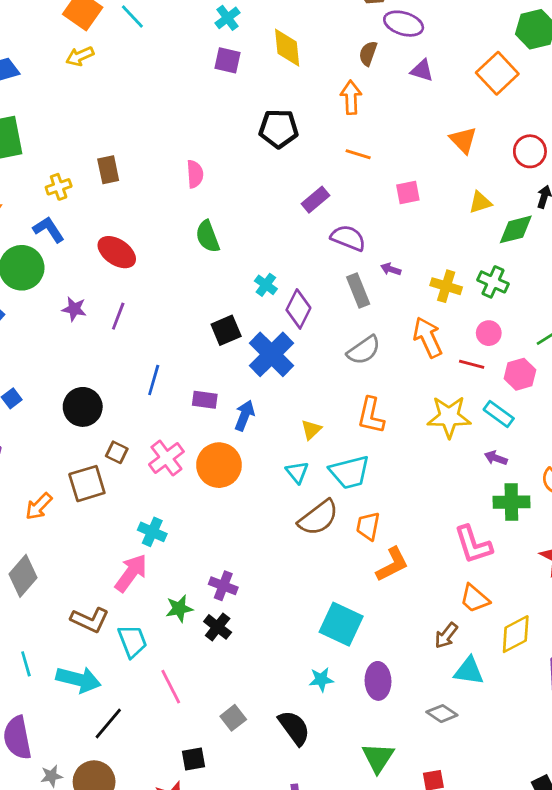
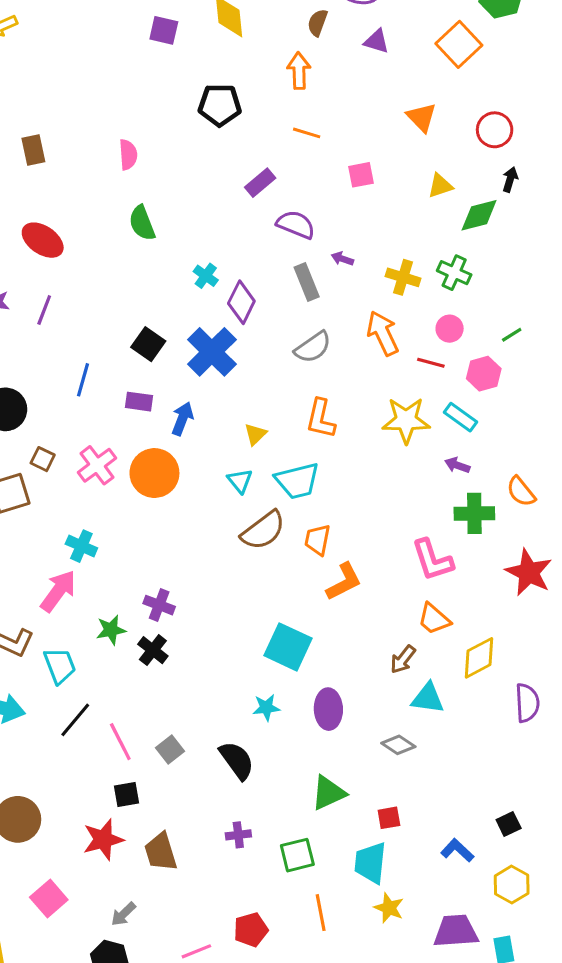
black square: (226, 330) -> (148, 344), moved, turned -32
pink line: (171, 687) -> (120, 742), moved
black line: (108, 724) -> (75, 720), moved
green triangle: (378, 758) -> (328, 793), turned 32

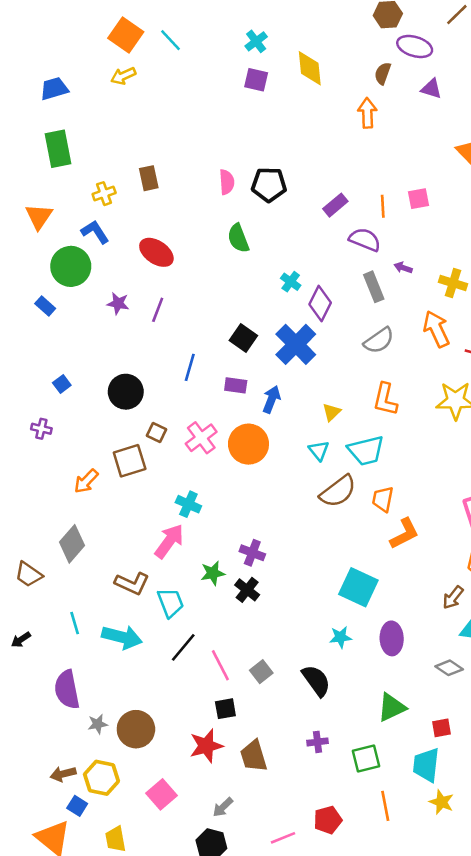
black pentagon: (220, 105) -> (269, 185), moved
orange line: (307, 133) -> (383, 206), moved, turned 70

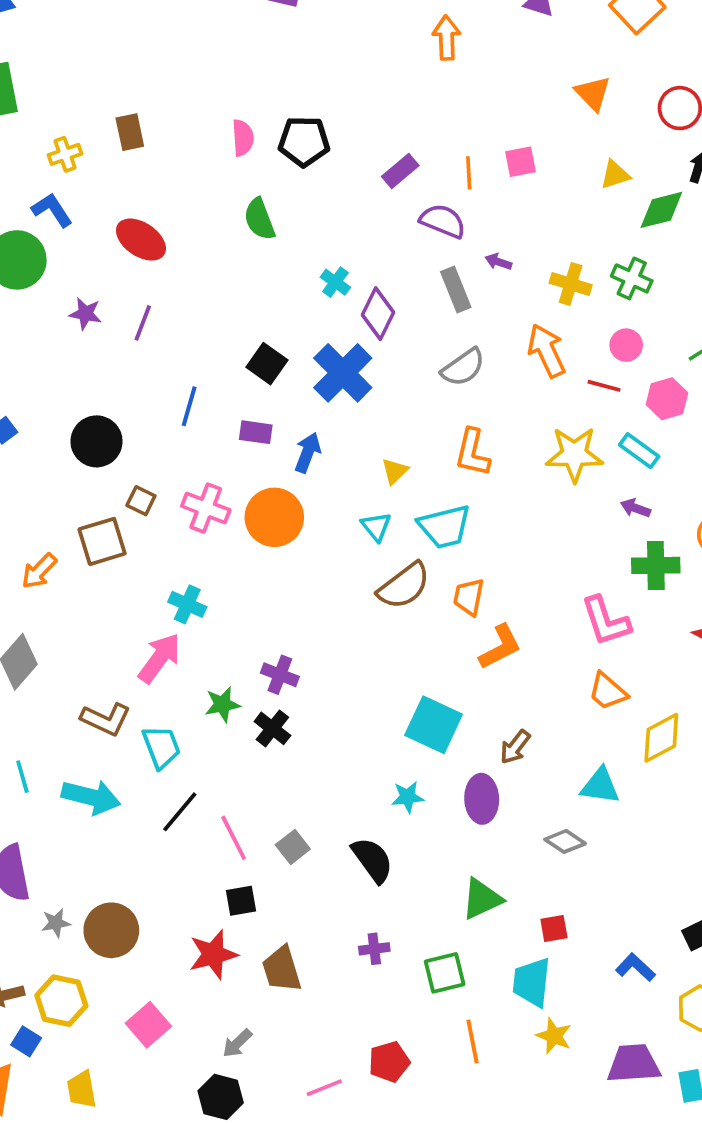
pink cross: (201, 438) -> (206, 508), turned -32
brown arrow: (453, 597) -> (515, 747), moved

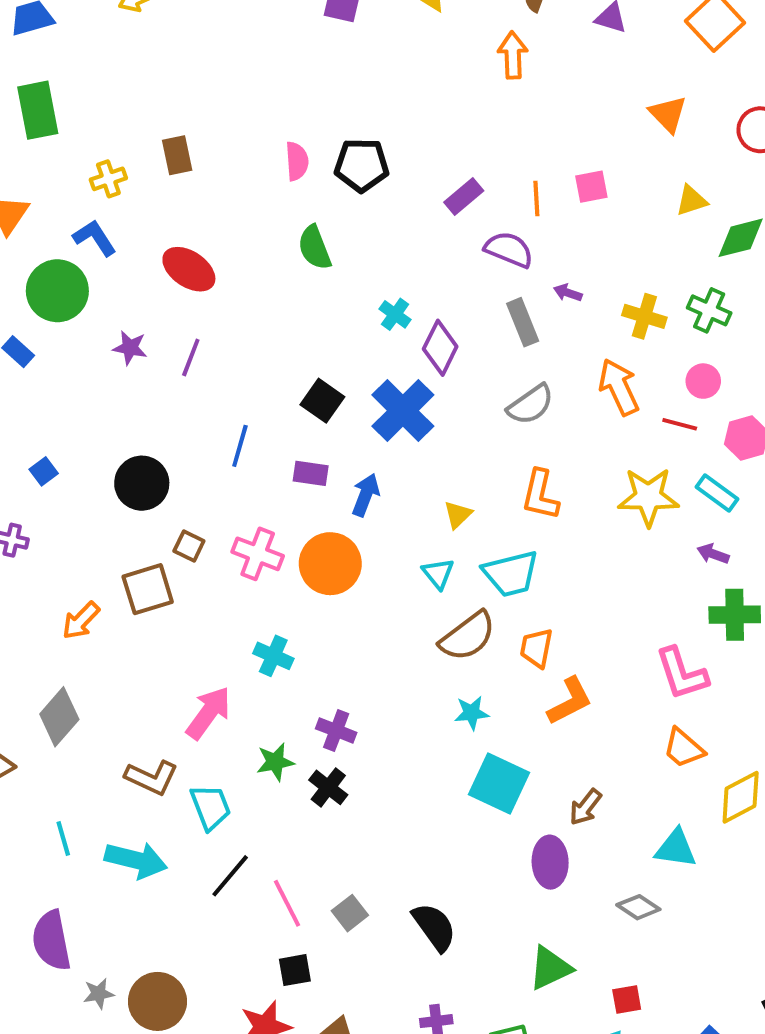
cyan cross: (187, 604) -> (273, 656), moved
cyan star: (408, 797) -> (472, 713), moved

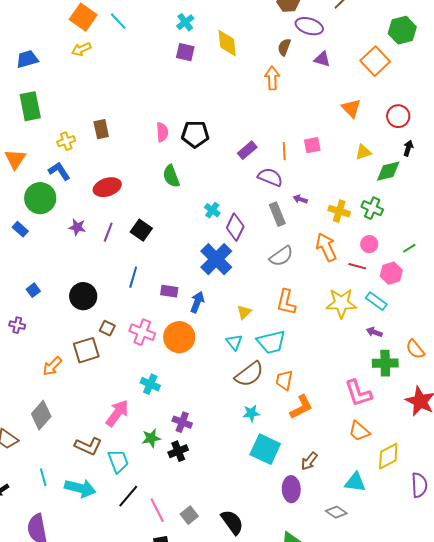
red ellipse: (189, 269) -> (107, 187), turned -52
black square: (322, 401) -> (141, 230), moved
black cross: (328, 787) -> (178, 451), turned 30

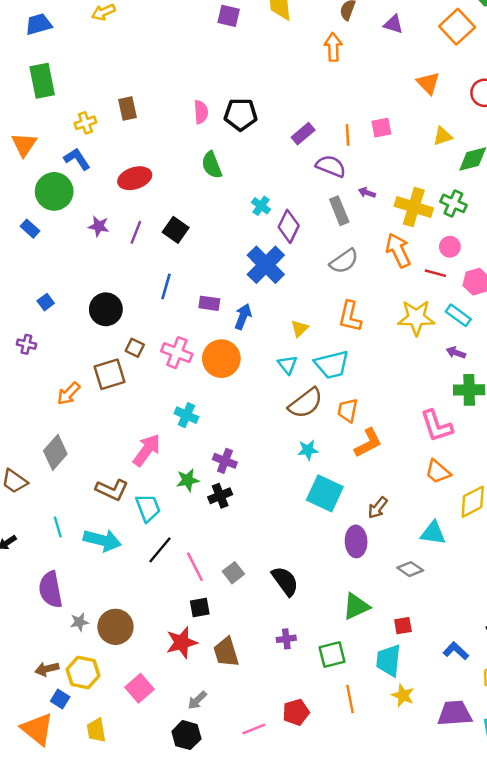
yellow cross: (339, 211) -> (414, 207), size x1.4

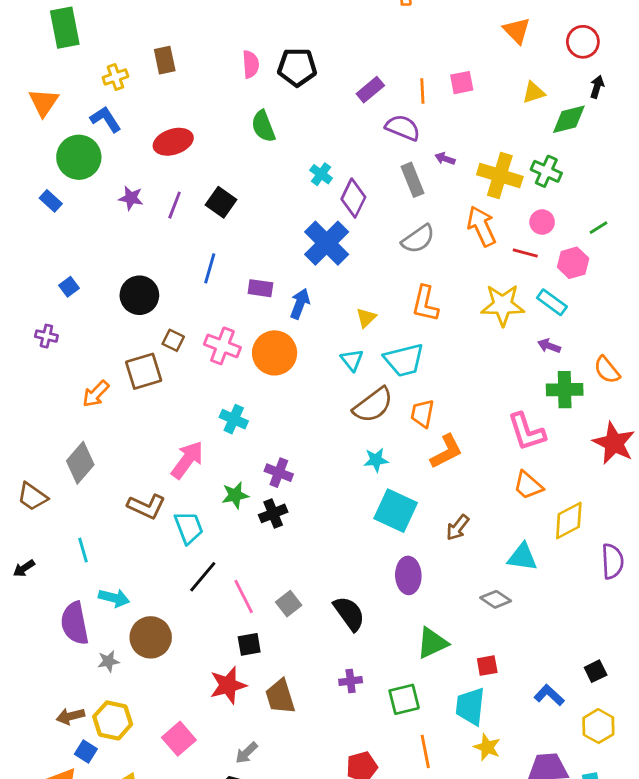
cyan arrow: (102, 540) -> (114, 598), moved, size x0.7
purple ellipse: (356, 541) -> (408, 575), moved
brown circle: (115, 627) -> (151, 637), moved

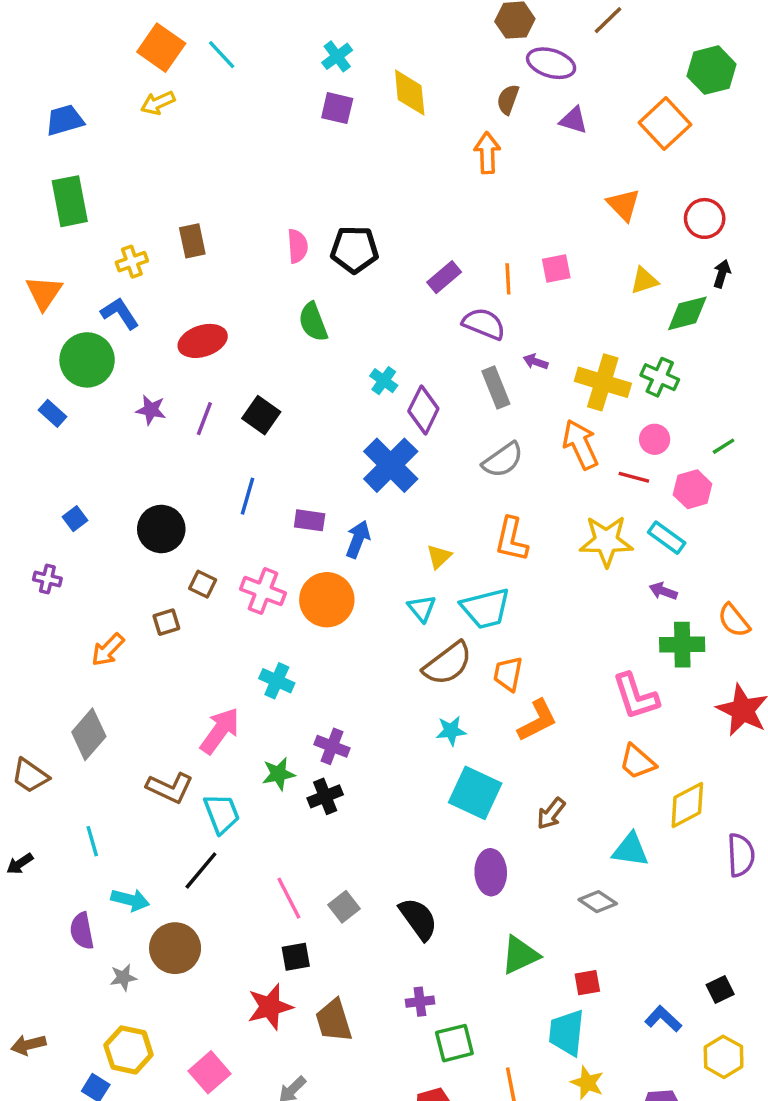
brown square: (144, 371) -> (166, 622), size x0.6
black line: (203, 577) -> (201, 871), moved
purple semicircle: (75, 623) -> (82, 931), size x0.7
green square: (404, 699) -> (454, 1043), moved
brown arrow: (70, 716) -> (28, 1045), moved

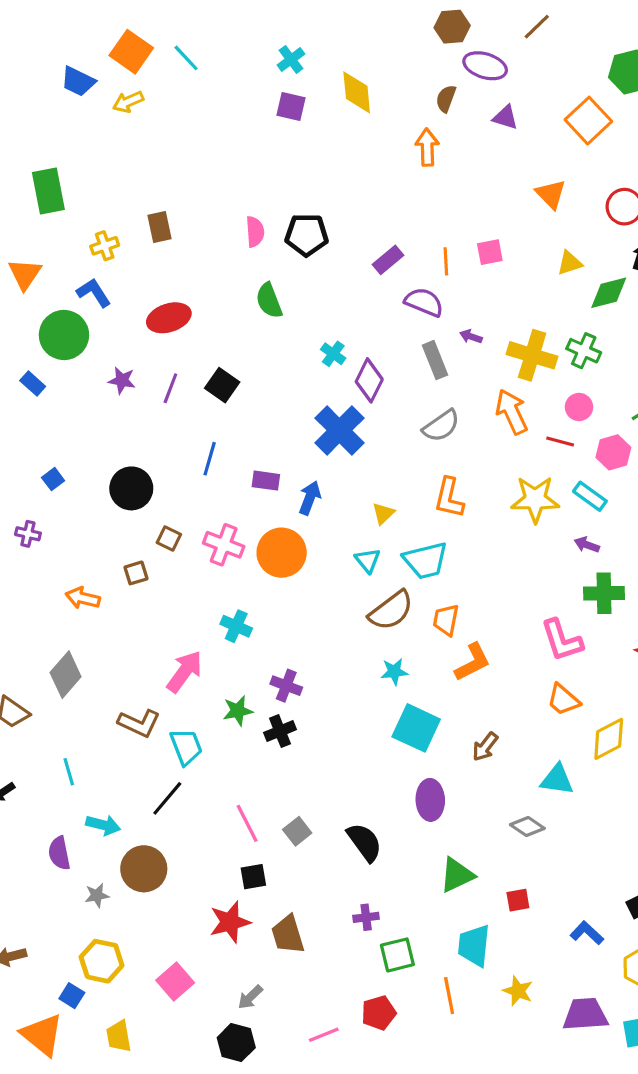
blue trapezoid: (65, 120) -> (78, 81), moved, turned -138
orange arrow: (108, 650) -> (83, 598), turned 60
cyan trapezoid: (567, 1033) -> (474, 946), moved

